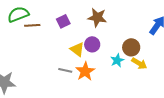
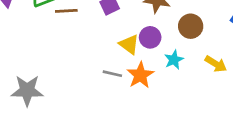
brown circle: (131, 47) -> (191, 26), moved
cyan star: (117, 60) -> (174, 60), moved

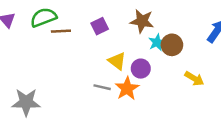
purple circle: (150, 37) -> (141, 69), moved
cyan star: (174, 60) -> (157, 42), moved

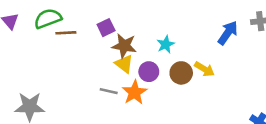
brown star: (142, 21) -> (124, 46), moved
brown circle: (172, 45) -> (181, 73), moved
yellow arrow: (194, 79) -> (204, 69), moved

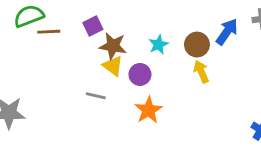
yellow arrow: (204, 69) -> (201, 72), turned -144
brown circle: (181, 73) -> (197, 45), moved
orange star: (135, 92) -> (149, 110), moved

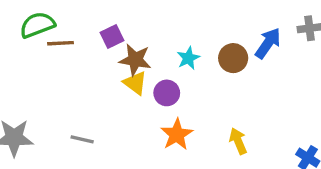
yellow arrow: (201, 72) -> (238, 141), moved
gray line: (96, 96) -> (82, 139), moved

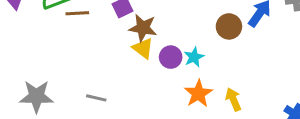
cyan star: (188, 58) -> (194, 57), moved
orange star: (177, 134) -> (198, 94), moved

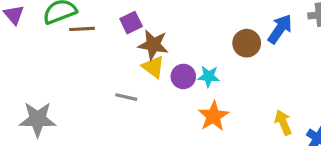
cyan star: (194, 57) -> (209, 76), turned 30
gray line: (96, 98) -> (126, 97), moved
yellow arrow: (233, 99) -> (283, 122), moved

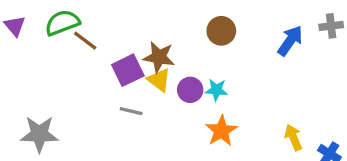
purple square: (131, 23) -> (128, 70), moved, size x1.4
brown line: (82, 29) -> (85, 41), turned 40
brown circle: (247, 43) -> (221, 31), moved

